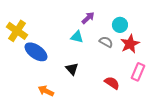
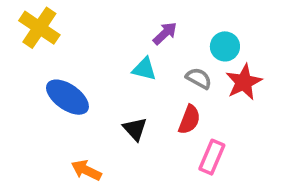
yellow cross: (17, 31) -> (39, 28), moved
pink rectangle: (138, 72) -> (212, 157), moved
red semicircle: (112, 83) -> (189, 120), moved, turned 77

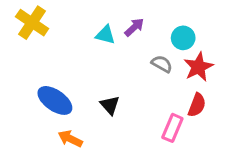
cyan triangle: (144, 69) -> (105, 35), moved
blue ellipse: (67, 97) -> (55, 100), moved
red semicircle: (189, 120) -> (197, 105), moved

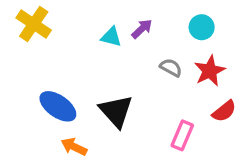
cyan circle: (183, 38) -> (202, 27), moved
black triangle: (110, 105) -> (116, 111), size x1.6
red semicircle: (197, 105) -> (224, 111), moved, turned 30

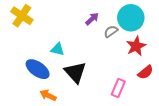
cyan circle: (202, 27) -> (131, 18), size x1.6
cyan triangle: (111, 37) -> (57, 49), moved
gray semicircle: (171, 68) -> (111, 31), moved, turned -64

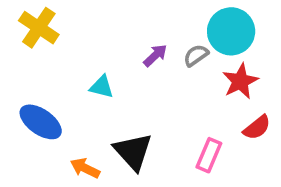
purple arrow: (92, 19) -> (155, 55), moved
blue ellipse: (38, 69) -> (41, 122), moved
black triangle: (75, 72) -> (133, 152), moved

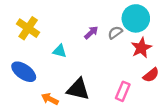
yellow cross: (39, 28) -> (28, 28), moved
black triangle: (133, 152) -> (78, 89), turned -35

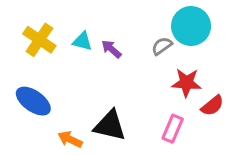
purple arrow: (91, 33) -> (111, 49), moved, turned -96
red star: (141, 48) -> (186, 83), moved, turned 30
cyan triangle: (60, 51) -> (82, 41), moved

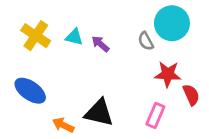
gray semicircle: (162, 46) -> (146, 41), turned -84
red semicircle: (212, 106) -> (191, 95), turned -75

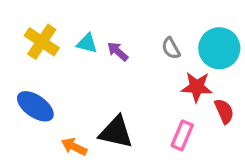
cyan circle: (172, 23) -> (219, 48), moved

